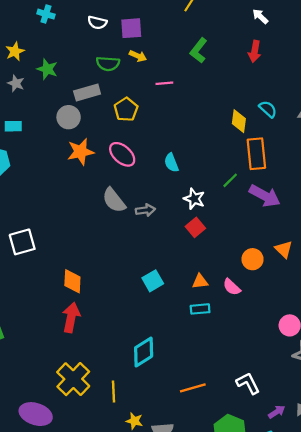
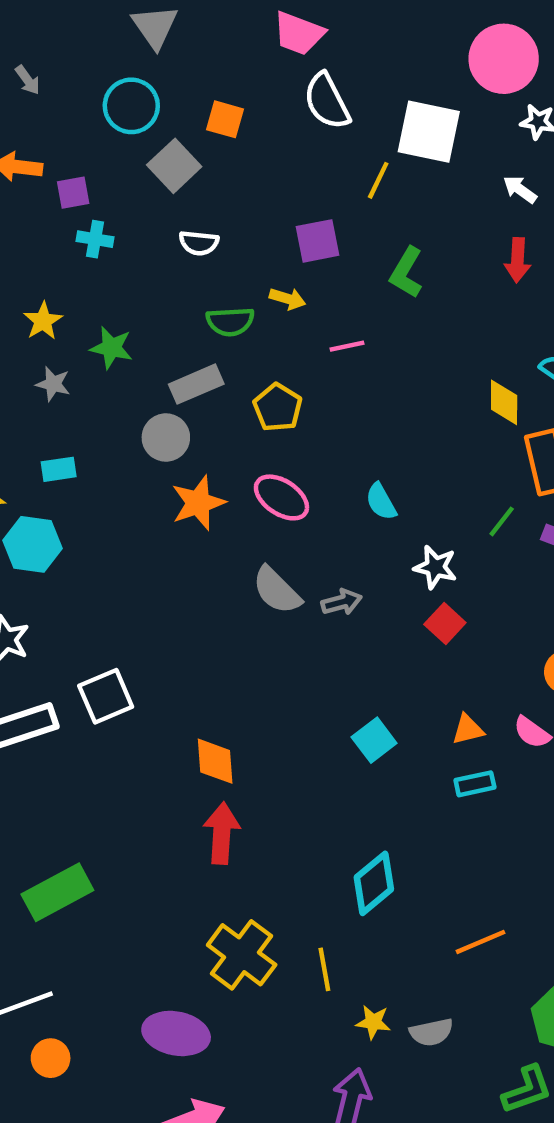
purple square: (131, 28) -> (318, 241), moved

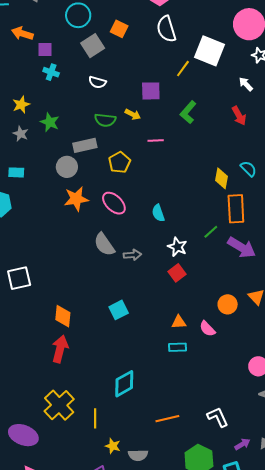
red arrow: (518, 260) -> (239, 116), turned -42
cyan square: (374, 740) -> (119, 310), moved

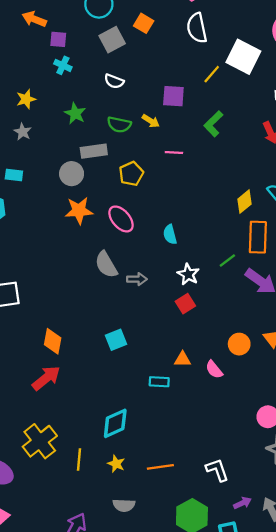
green star: (50, 122) -> (75, 113), moved
yellow diamond: (221, 178) -> (245, 202), turned 35
cyan rectangle: (178, 347) -> (159, 382), moved
red arrow: (60, 349) -> (46, 378), turned 32
yellow star: (113, 446) -> (116, 464), moved

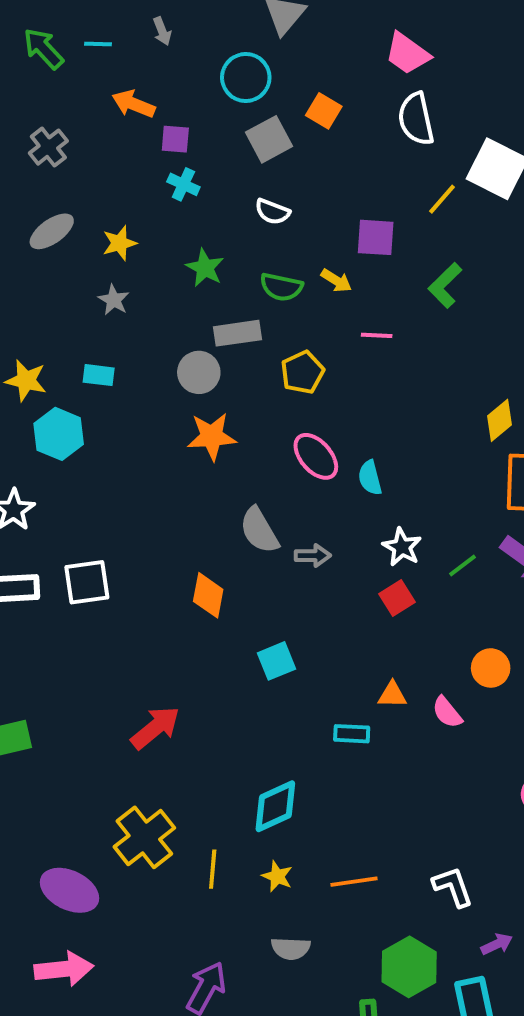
pink ellipse: (121, 219) -> (316, 456), moved
green line: (227, 261) -> (462, 565), moved
orange diamond: (53, 341) -> (208, 595), moved

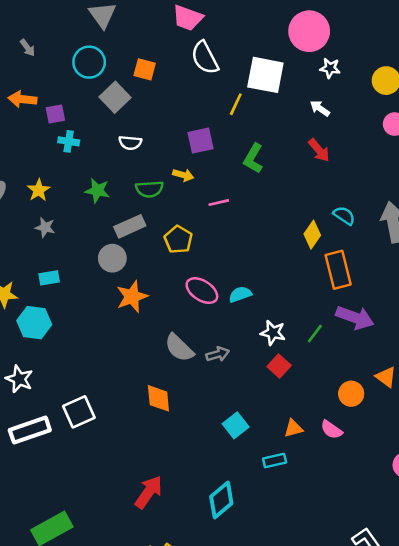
cyan semicircle: (370, 478) -> (240, 294), turned 100
cyan square: (277, 661) -> (236, 425), moved
cyan diamond: (275, 806) -> (221, 500), moved

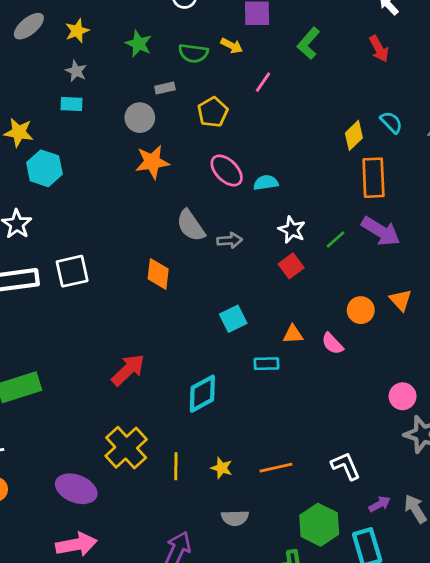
pink line: (219, 203) -> (263, 82), turned -54
gray rectangle: (130, 226) -> (165, 88), size x0.6
cyan rectangle: (49, 278) -> (71, 104), moved

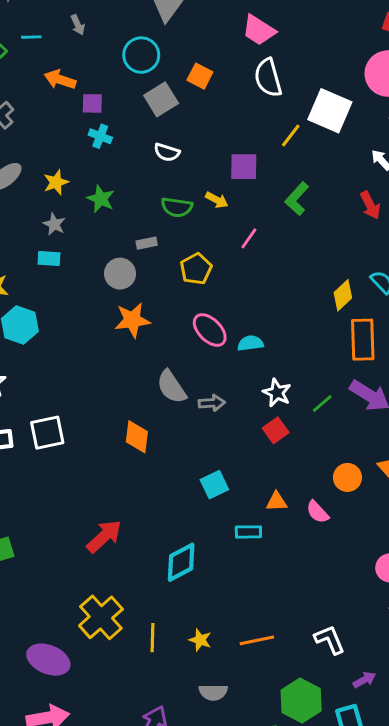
green star: (139, 44) -> (101, 199), moved

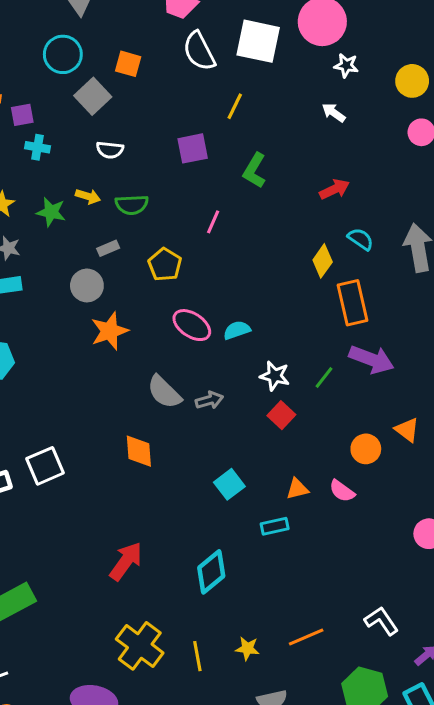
white square: (330, 111) -> (258, 41), moved
yellow arrow: (217, 200) -> (88, 196), moved
red arrow: (370, 205) -> (334, 189), moved, turned -76

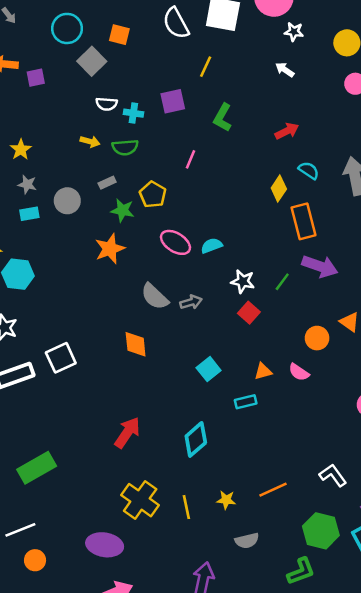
cyan cross: (38, 147) -> (133, 113), moved
green star: (51, 212) -> (123, 210), moved
gray circle: (87, 285) -> (67, 201), moved

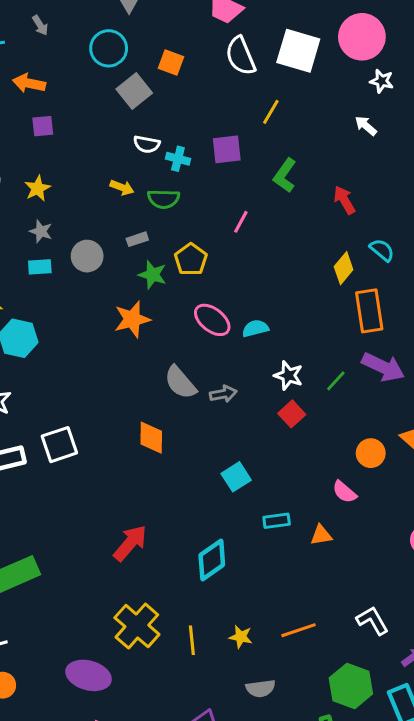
purple square: (36, 78) -> (43, 126), moved
red arrow: (287, 131) -> (344, 200), moved, turned -100
orange triangle: (263, 371) -> (321, 535), moved

